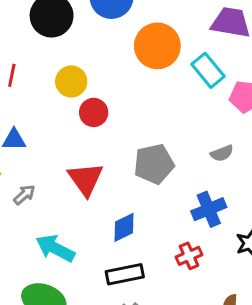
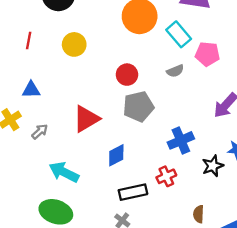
red circle: (94, 112) -> (127, 75), moved
gray semicircle: (222, 153) -> (175, 71), moved
red triangle: (85, 179) -> (86, 119), turned 36
black rectangle: (125, 274) -> (133, 192), moved

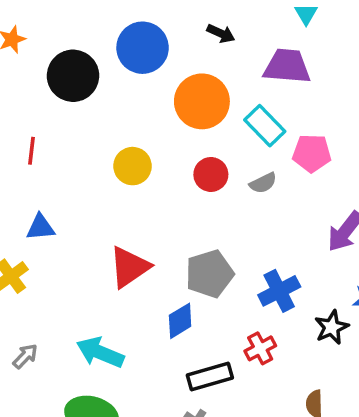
yellow circle: (74, 44) -> (133, 166), moved
red circle: (127, 75) -> (211, 174), moved
gray pentagon: (138, 107) -> (209, 274), moved
gray arrow: (40, 132) -> (25, 356), moved

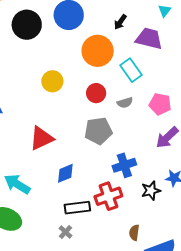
black arrow: (221, 33) -> (120, 22), moved, turned 91
pink pentagon: (312, 153) -> (160, 104), moved
gray pentagon: (209, 274) -> (98, 131), moved
red cross: (260, 348) -> (108, 196), size x1.5

